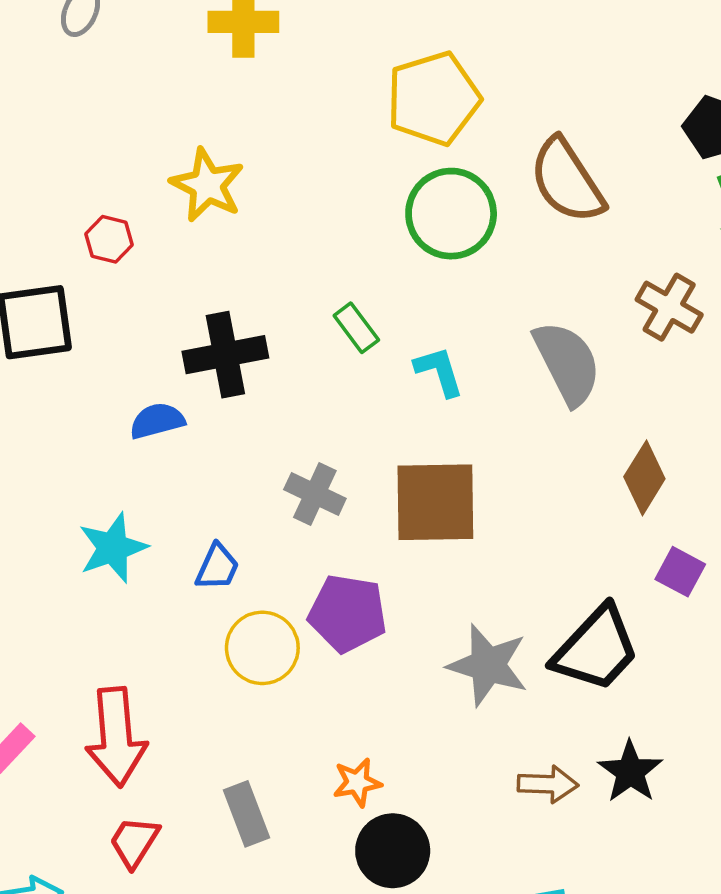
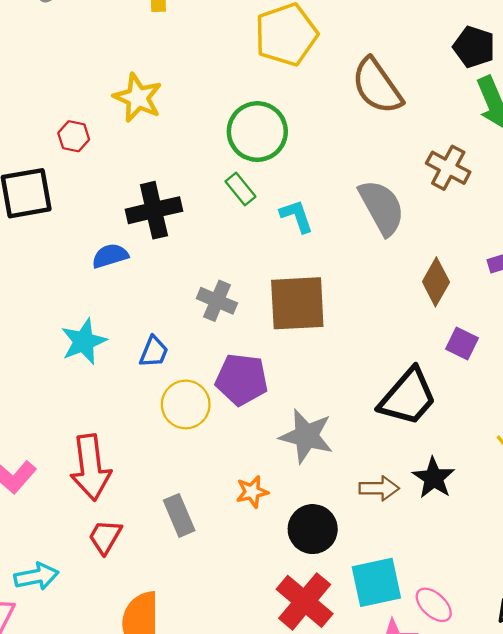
green circle: (451, 214) -> (257, 132), moved
gray star: (488, 665) -> (306, 436), moved
black circle: (393, 851) -> (313, 529), moved

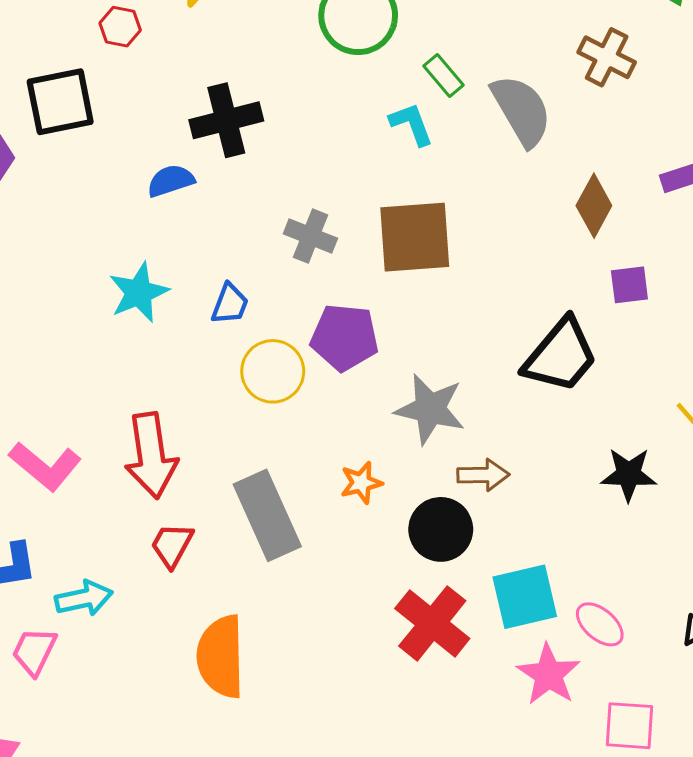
green rectangle: (240, 189) -> (444, 75), moved
purple square: (462, 344) -> (629, 285), turned -32
black star: (434, 478) -> (629, 474), moved, turned -30
brown arrow: (379, 488) -> (483, 475), moved
gray rectangle: (179, 515) -> (267, 515), size x1.6

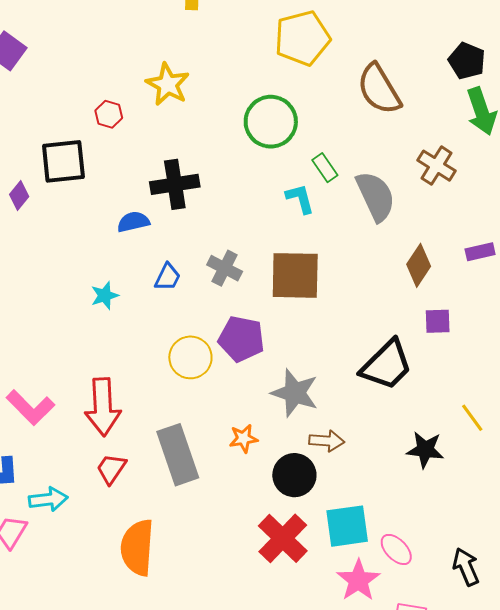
cyan star: (139, 292) -> (105, 296), size x0.7
blue trapezoid: (230, 304) -> (168, 277), moved

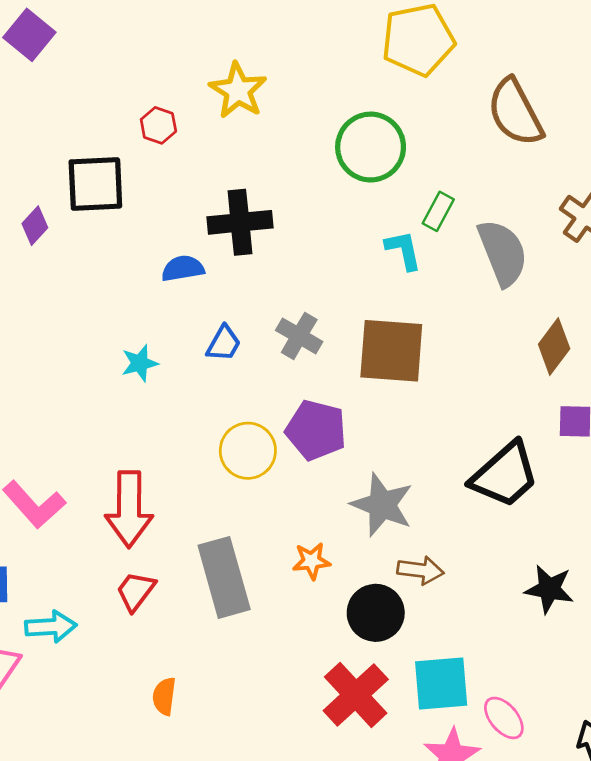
green rectangle: (325, 168) -> (438, 211), turned 60
orange semicircle: (137, 547) -> (164, 696), size x0.5

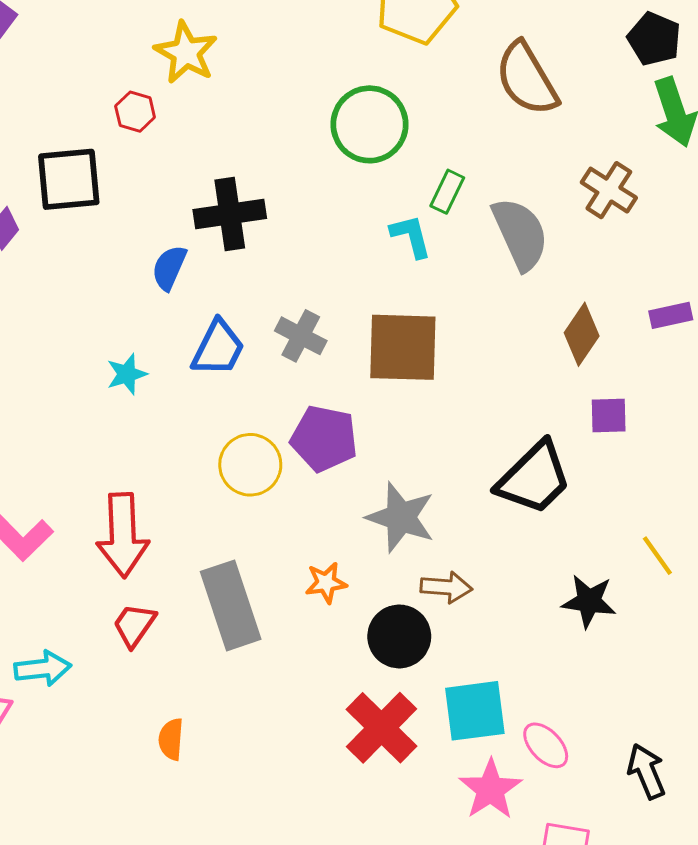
yellow star: (238, 90) -> (186, 53), moved
blue semicircle: (183, 268) -> (169, 268), turned -54
blue trapezoid: (224, 344) -> (218, 348), size x1.4

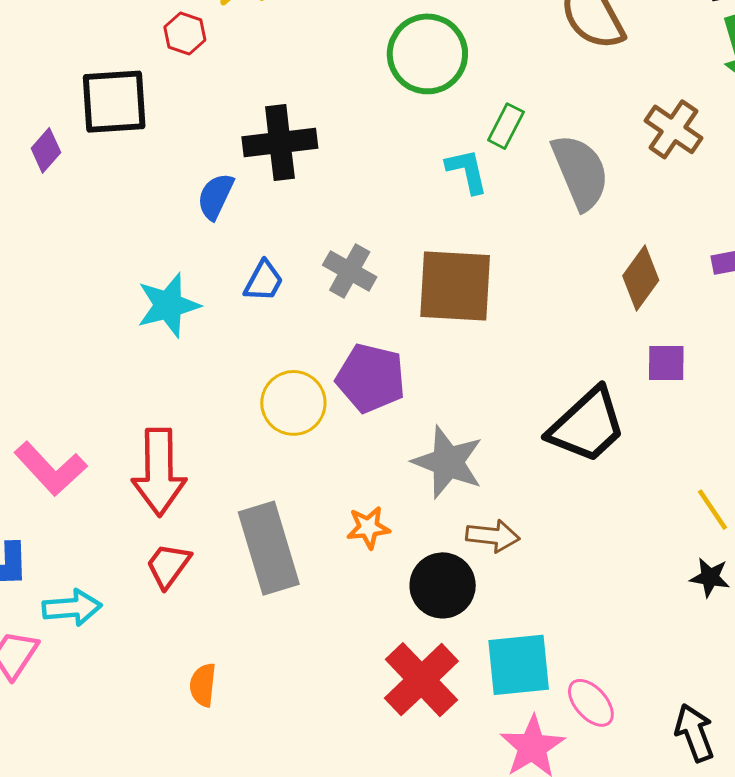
blue trapezoid: (218, 348) -> (264, 281), size x0.7
cyan star: (127, 374) -> (168, 305), size x1.5
black star: (589, 601) -> (710, 577), moved, size x0.7

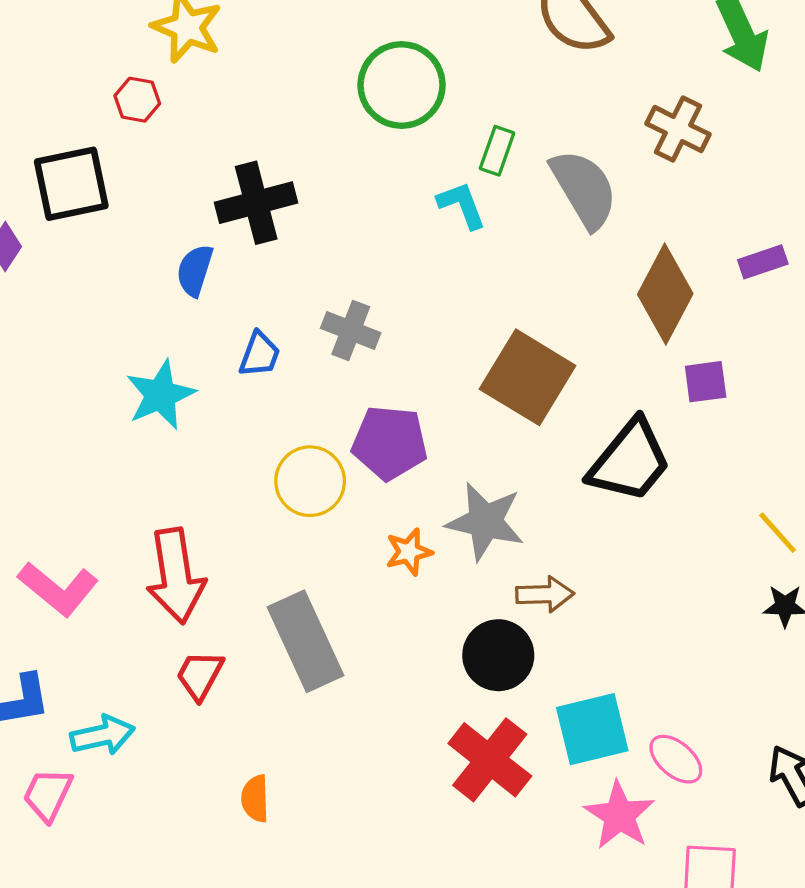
brown diamond: (641, 278) -> (665, 294), size x1.4
brown square: (455, 286) -> (528, 377), moved, turned 36
orange star: (368, 528) -> (409, 552), moved

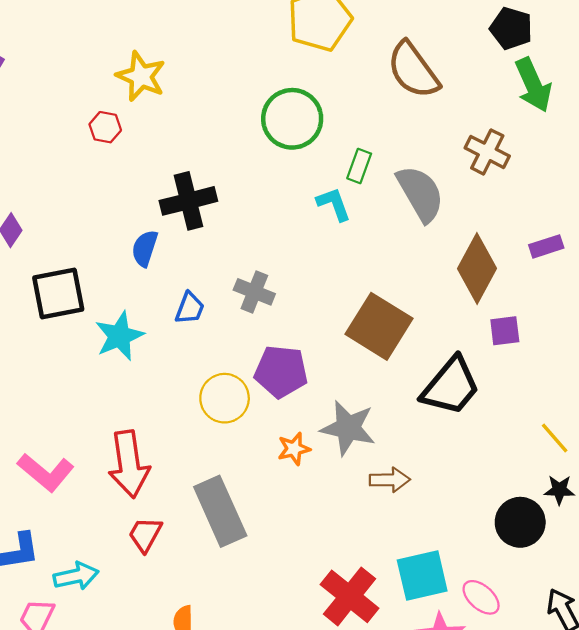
black square: (71, 184) -> (58, 293), moved
black circle: (498, 655) -> (520, 522), moved

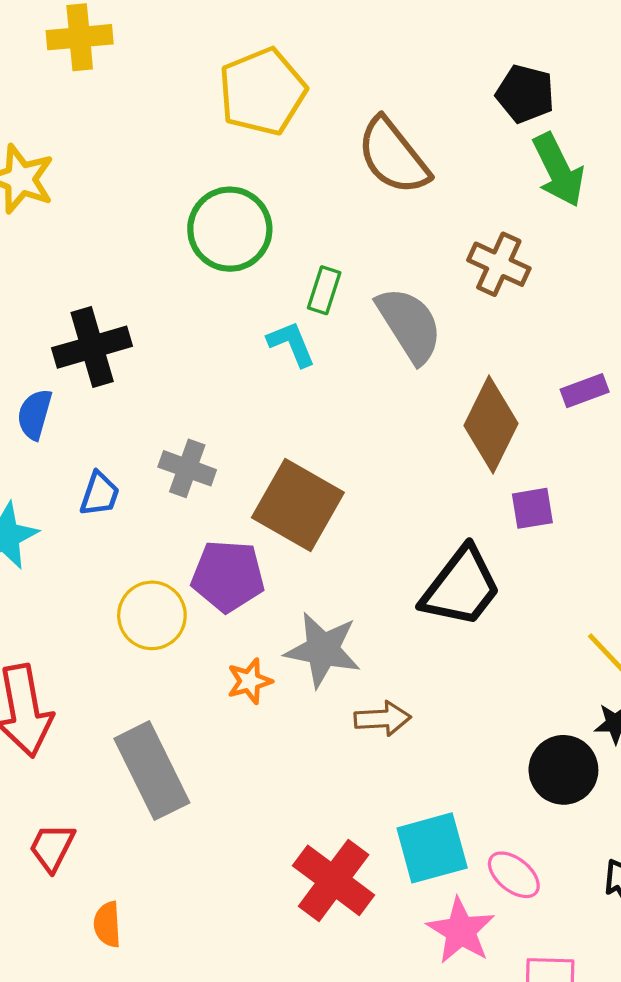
brown square: (379, 326) -> (298, 505), moved
red trapezoid: (145, 534) -> (52, 847), moved

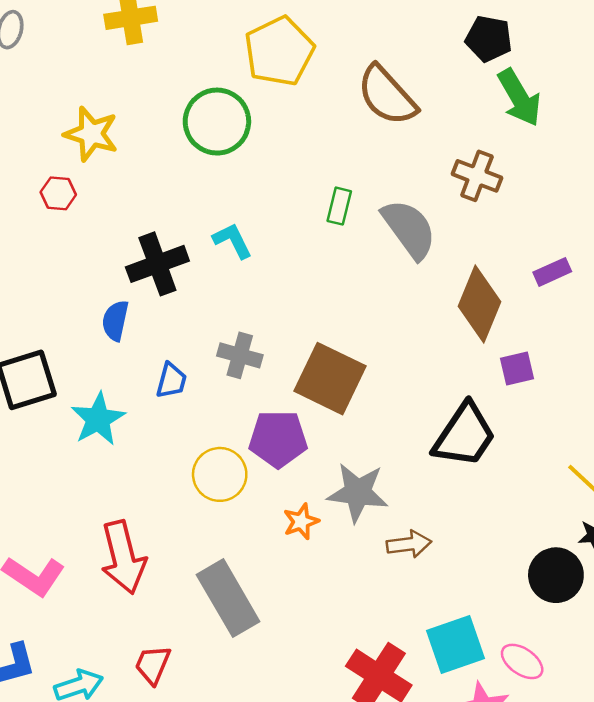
green circle: (230, 229) -> (217, 122), moved
cyan L-shape: (291, 344) -> (232, 241), moved

